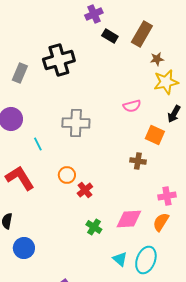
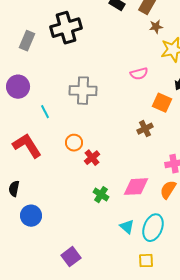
brown star: (157, 59) -> (156, 27), moved
brown cross: (138, 161) -> (145, 129), turned -35

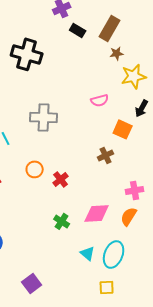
black cross: (66, 28) -> (27, 54), turned 32
red cross: (92, 158) -> (61, 179), moved

